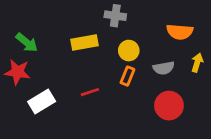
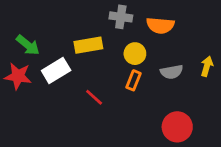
orange semicircle: (180, 32) -> (160, 25), moved
red line: (90, 92) -> (94, 97), turned 60
white rectangle: (42, 102) -> (56, 70), moved
red circle: (169, 106) -> (177, 127), moved

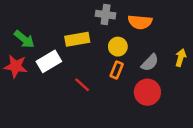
gray semicircle: (172, 72) -> (150, 63), turned -36
red circle: (177, 127) -> (147, 92), moved

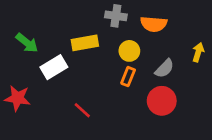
yellow arrow: (181, 58) -> (198, 52), moved
red star: (16, 66) -> (17, 98), moved
red line: (82, 85) -> (82, 110), moved

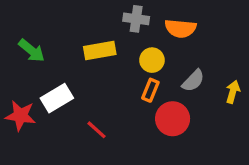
yellow arrow: (198, 52) -> (233, 92), moved
white rectangle: (54, 67) -> (57, 98), moved
red circle: (162, 101) -> (173, 119), moved

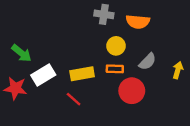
green arrow: (32, 51) -> (22, 53), moved
yellow rectangle: (100, 51) -> (82, 74), moved
orange rectangle: (150, 90) -> (115, 69), turned 70

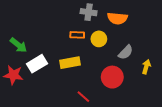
orange rectangle: (115, 69) -> (77, 35), moved
yellow arrow: (178, 70) -> (146, 67), moved
red line: (74, 99) -> (83, 97), moved

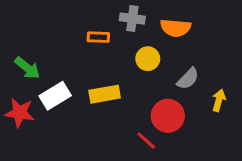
orange rectangle: (77, 35) -> (98, 37), moved
red line: (83, 97) -> (146, 140), moved

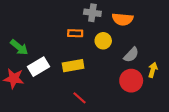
orange rectangle: (98, 37) -> (75, 33), moved
red circle: (168, 116) -> (131, 81), moved
red line: (146, 140) -> (79, 98), moved

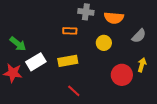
yellow circle: (103, 41) -> (104, 43), moved
gray semicircle: (131, 55) -> (139, 36), moved

